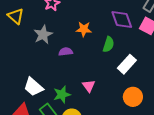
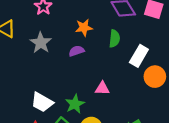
purple semicircle: (66, 52) -> (76, 51), moved
pink triangle: (89, 86) -> (102, 88), turned -40
orange circle: (133, 97) -> (155, 77), moved

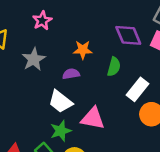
pink triangle: (102, 88) -> (93, 118), size x1.5
white trapezoid: (42, 102) -> (60, 102), moved

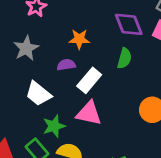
green semicircle: (114, 67) -> (124, 58), moved
white rectangle: (138, 89) -> (89, 80), moved
white trapezoid: (60, 102) -> (38, 94), moved

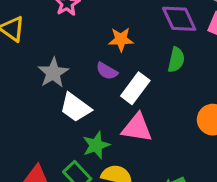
gray star: (26, 48) -> (53, 73), moved
purple semicircle: (66, 65) -> (107, 71), turned -138

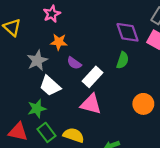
orange star: (121, 39) -> (59, 42), moved
green star: (96, 145) -> (37, 109), moved

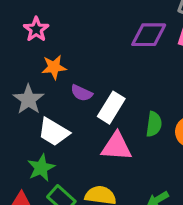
purple diamond: (128, 32) -> (149, 35), turned -60
green semicircle: (123, 60) -> (154, 124), moved

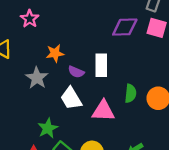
pink star: (36, 29) -> (30, 19), moved
white rectangle: (111, 108) -> (101, 65), moved, turned -30
white trapezoid: (54, 132) -> (71, 98), moved, turned 30

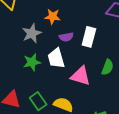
purple semicircle: (76, 72) -> (66, 37), turned -48
green star: (48, 128) -> (32, 62), moved

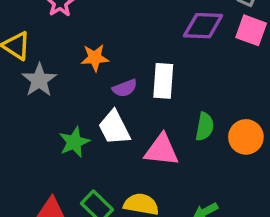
gray star: (32, 33) -> (39, 80), moved

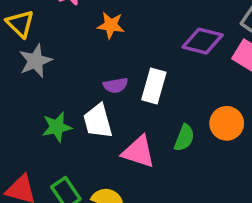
orange star: (95, 58) -> (111, 25), moved
orange circle: (246, 137) -> (227, 123), moved

